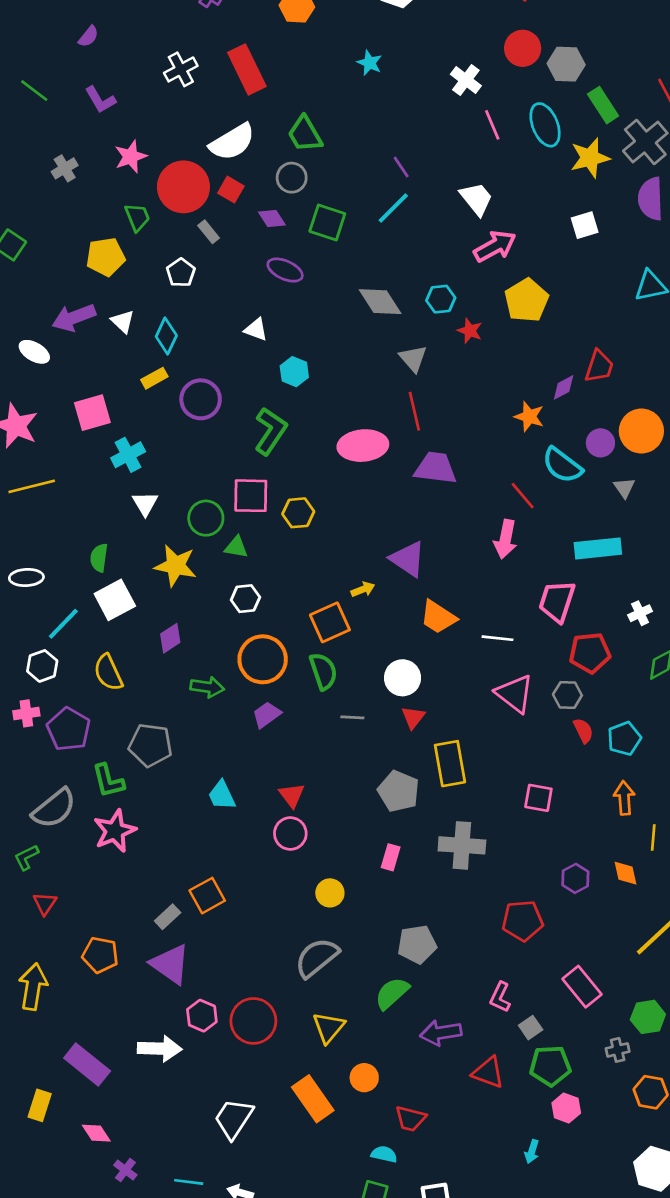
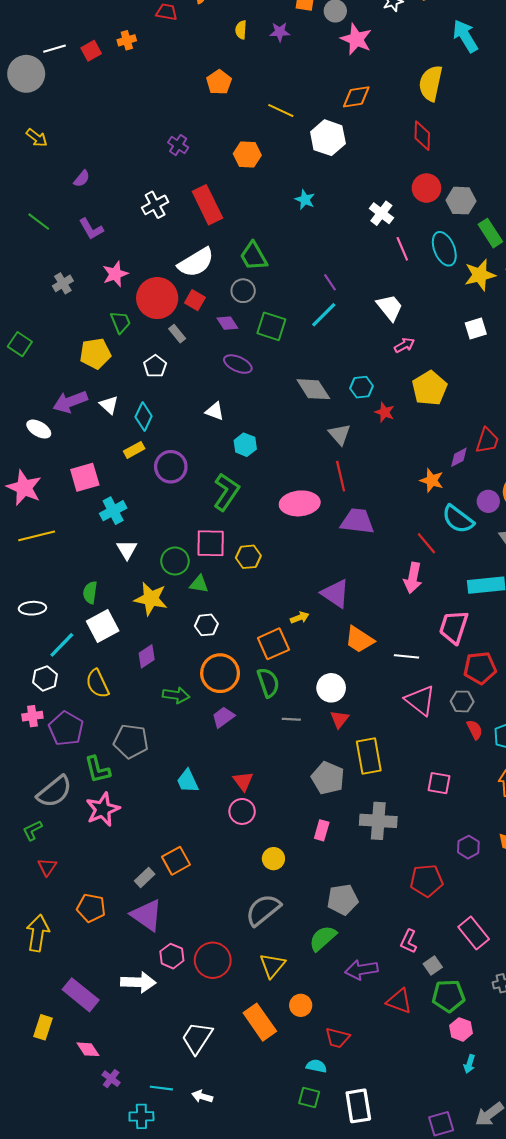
pink arrow: (495, 246) -> (404, 345), size x0.6
cyan arrow: (532, 1152) -> (469, 1064), moved

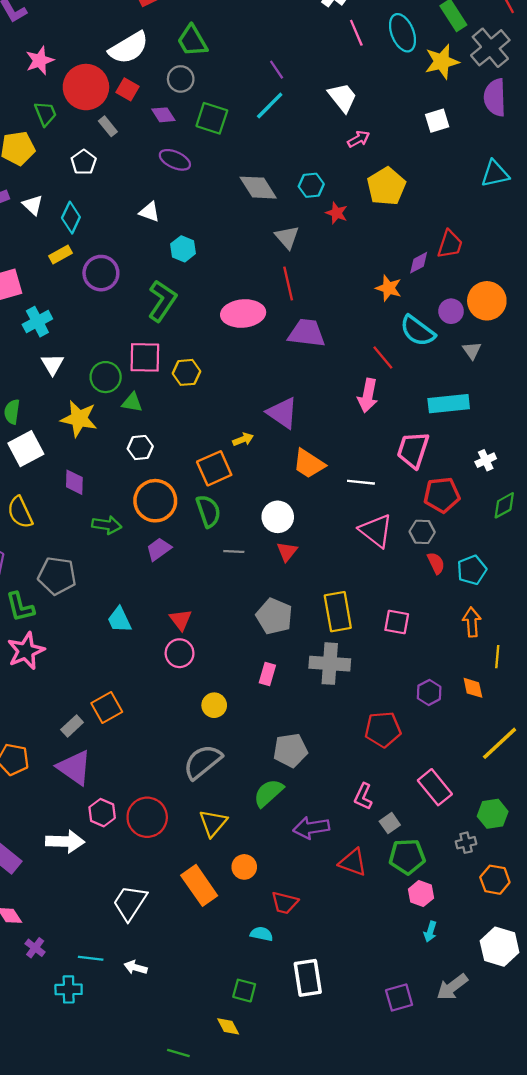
purple diamond: (147, 656) -> (74, 482), turned -55
yellow rectangle: (369, 756) -> (338, 612), moved
green square: (309, 1098) -> (244, 991), moved

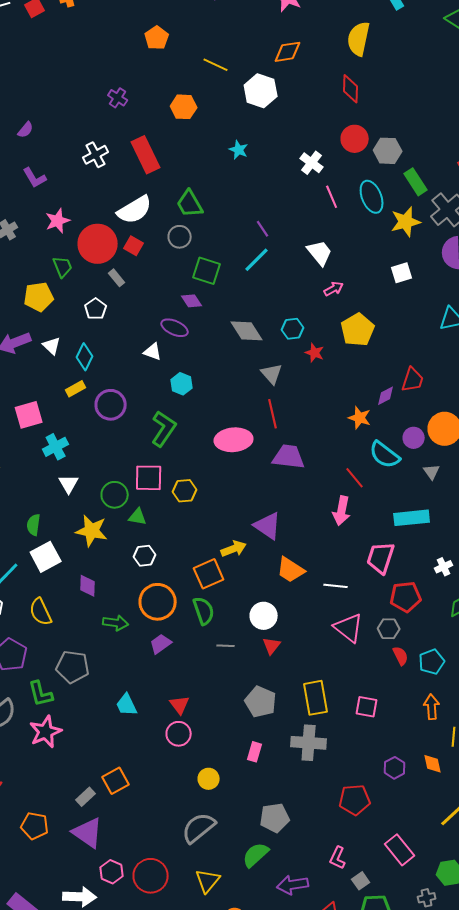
purple diamond: (163, 115) -> (192, 301), moved
purple ellipse: (175, 160) -> (175, 328), moved
yellow arrow: (243, 439) -> (234, 549), size x1.4

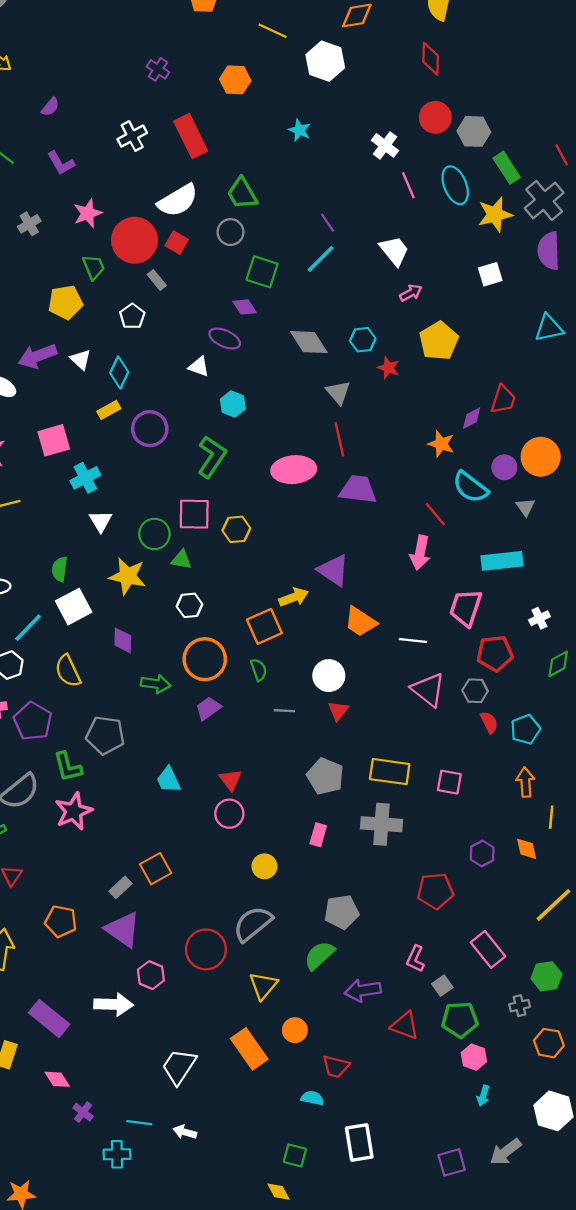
green semicircle: (204, 611) -> (259, 670), size x0.7
yellow rectangle: (316, 698) -> (390, 772), turned -72
red circle: (151, 876) -> (206, 949), moved

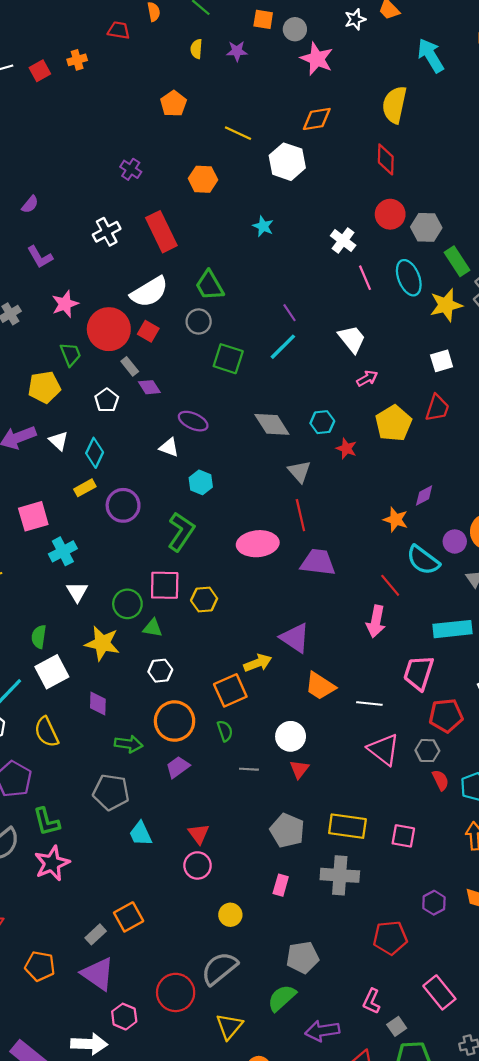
purple diamond: (245, 307) -> (149, 387), moved
red trapezoid: (503, 399) -> (437, 408), moved
gray pentagon: (105, 735) -> (111, 792), moved

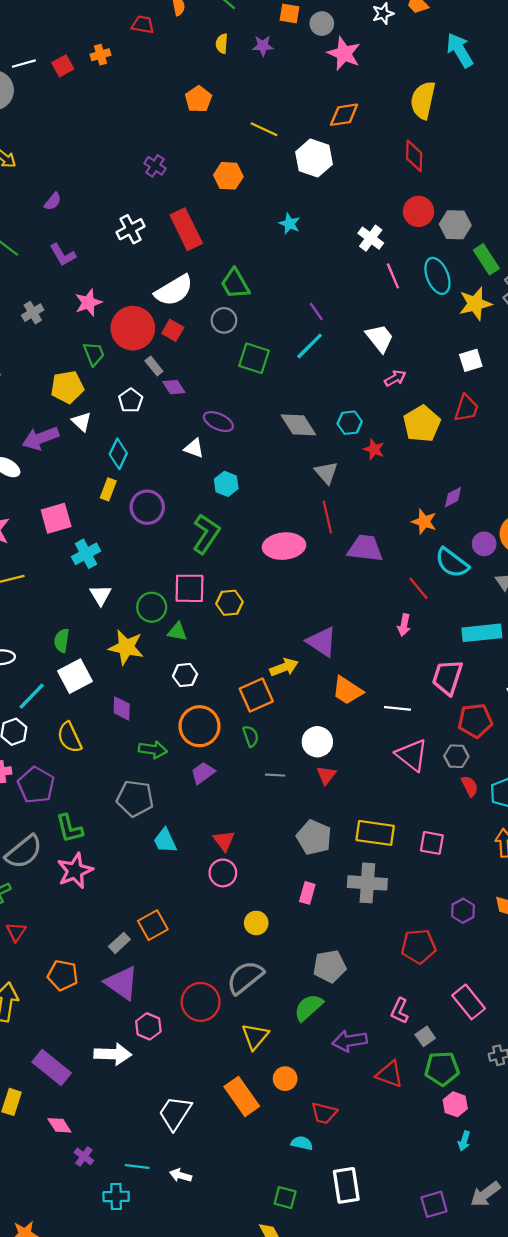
white triangle: (58, 441) -> (82, 422), moved
yellow rectangle: (85, 488) -> (108, 489), turned -40
purple trapezoid: (318, 562) -> (365, 548), moved
pink arrow: (376, 621) -> (404, 625), size x0.7

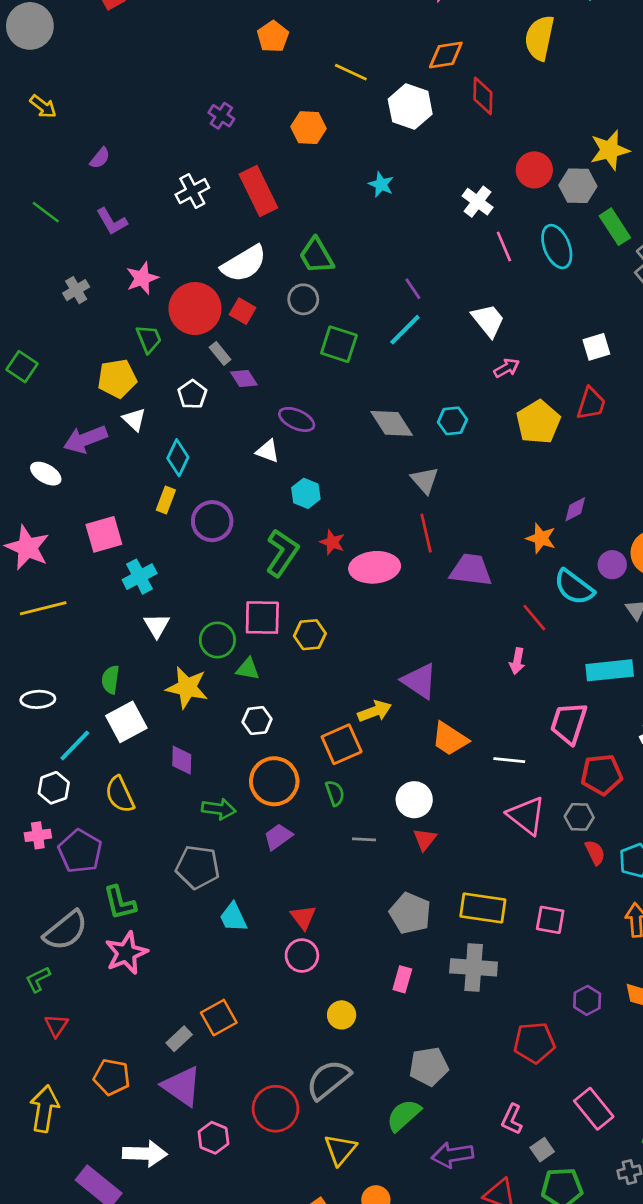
red diamond: (414, 156) -> (483, 96), moved
yellow star: (475, 304) -> (610, 150), moved
red star: (374, 449) -> (332, 542), moved
white arrow: (113, 1054) -> (145, 1154), moved

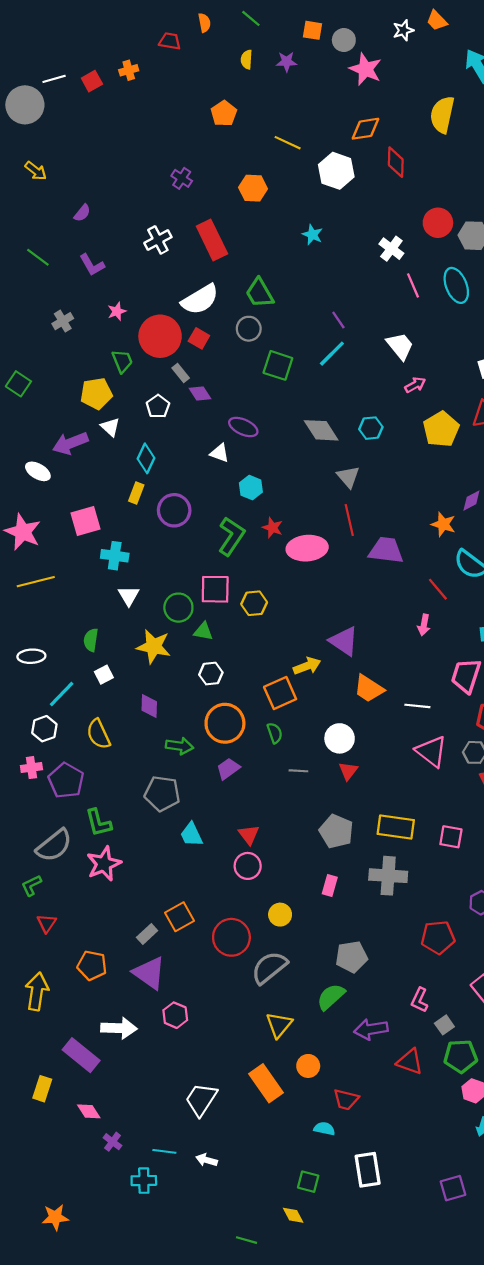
pink star: (142, 278) -> (117, 311), size x0.7
cyan cross: (140, 577) -> (115, 556), turned 36
white square: (126, 722) -> (104, 675), size x0.6
red circle: (276, 1109) -> (231, 937), moved

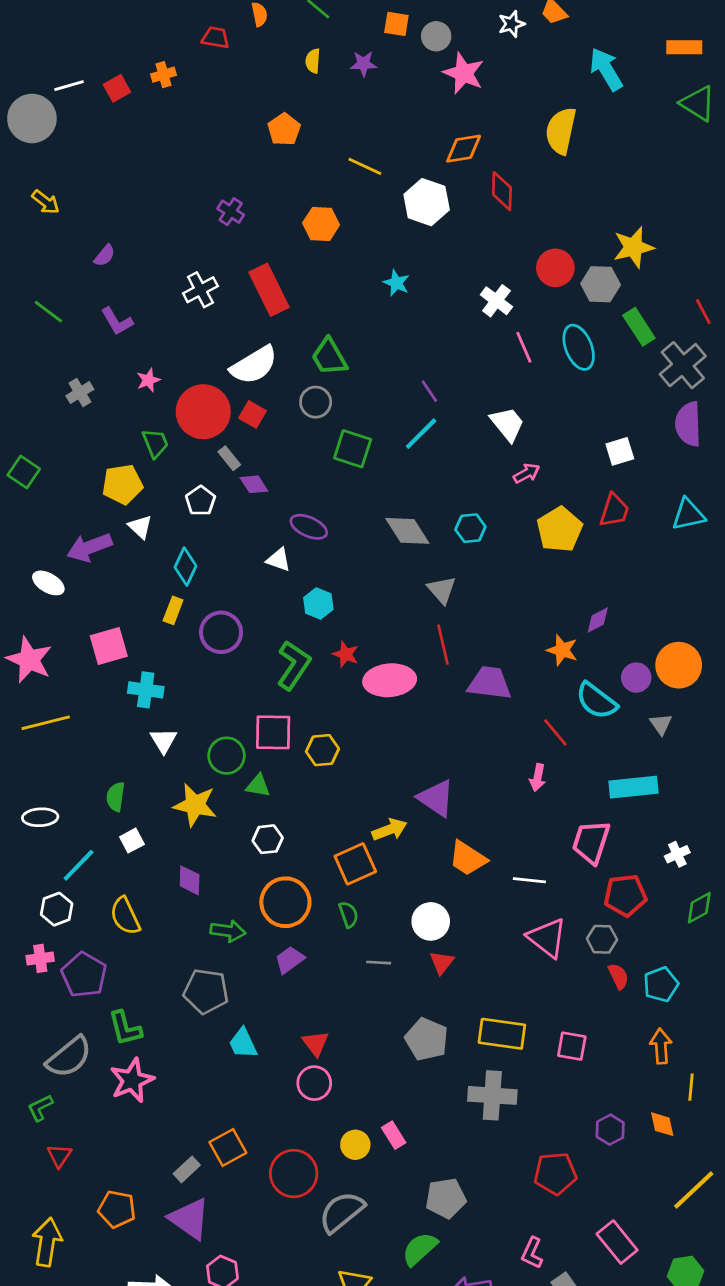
pink rectangle: (330, 885) -> (394, 1135), moved, turned -48

